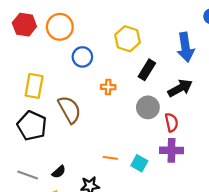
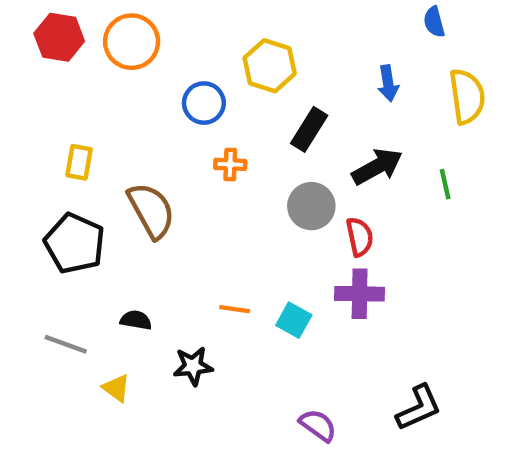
blue arrow: (185, 47) -> (388, 83), size x0.6
blue circle: (82, 57) -> (204, 103), moved
yellow rectangle: (34, 86) -> (79, 162), size x0.7
black semicircle: (59, 172) -> (136, 320), moved, turned -128

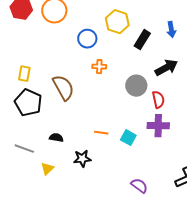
black rectangle: (309, 129) -> (142, 40), moved
yellow rectangle: (79, 162) -> (24, 74), moved
yellow triangle: (116, 388) -> (47, 169), turned 40

